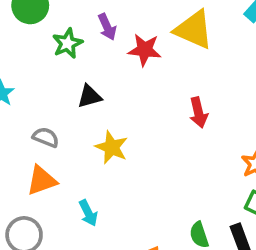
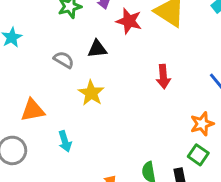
black triangle: (89, 96) -> (97, 49), moved
gray semicircle: (46, 137) -> (64, 60), moved

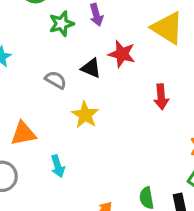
red star: (129, 21) -> (122, 54), moved
black triangle: (97, 49) -> (91, 68), turned 30

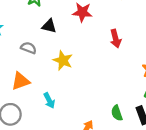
black triangle: (91, 68) -> (49, 26), moved
gray semicircle: (56, 80) -> (29, 48), moved

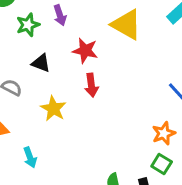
red arrow: (116, 39) -> (91, 85), moved

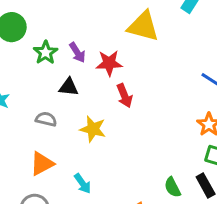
purple arrow: (60, 15) -> (77, 52), moved

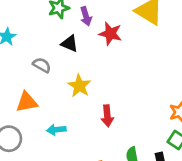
red arrow: (124, 96) -> (107, 116), moved
cyan arrow: (83, 184) -> (56, 130), turned 102

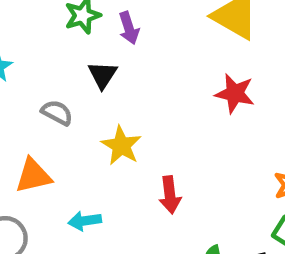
red star: (110, 34) -> (235, 93), moved
black triangle: (70, 44) -> (103, 75), turned 42

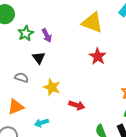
red star: (235, 93) -> (98, 56), turned 30
red arrow: (170, 195) -> (77, 105), turned -56

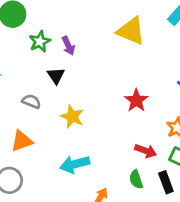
red star: (98, 56) -> (136, 100), moved
red arrow: (77, 105) -> (146, 151), moved
cyan arrow: (41, 123) -> (75, 164), moved, size x1.5

